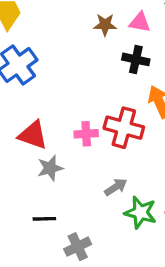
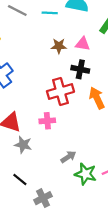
red cross: (124, 128) -> (60, 92), moved, turned -30
gray star: (50, 168) -> (23, 145), turned 30
black line: (44, 219) -> (20, 179), turned 42

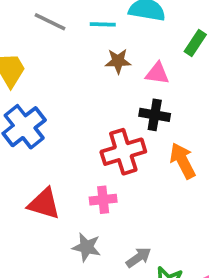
brown star: (59, 46) -> (118, 61), moved
gray star: (23, 145) -> (87, 247), moved

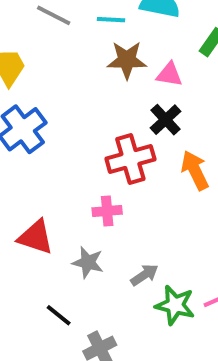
brown star: (118, 61) -> (127, 60), size x1.4
black cross: (155, 115) -> (166, 120), turned 36
red triangle: (44, 204) -> (36, 237), moved

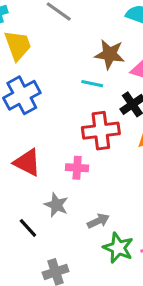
cyan line: (111, 20) -> (92, 84), moved
red triangle: (36, 237) -> (27, 162), moved
black line: (59, 315) -> (28, 228), moved

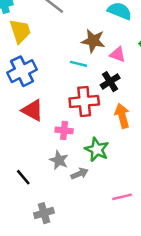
red triangle: (27, 162) -> (33, 110), moved
gray star: (56, 205) -> (59, 160), moved
green star: (118, 248) -> (97, 149), moved

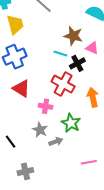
black cross: (110, 82) -> (77, 63), moved
red cross: (84, 101) -> (63, 84), turned 30

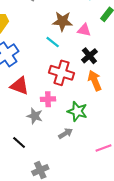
cyan line: (60, 54) -> (53, 42), turned 32
black cross: (77, 63) -> (89, 56), moved
gray star: (40, 130) -> (35, 116), moved

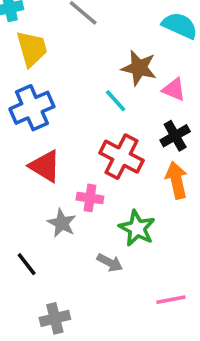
gray arrow: (66, 133) -> (110, 263), turned 48

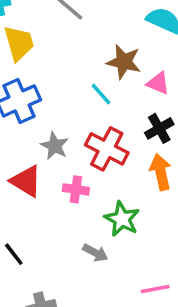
red triangle: (45, 166) -> (26, 181), moved
gray star: (62, 223) -> (55, 146), moved

